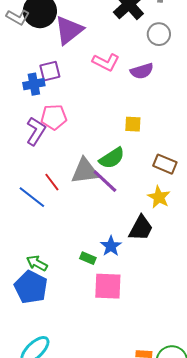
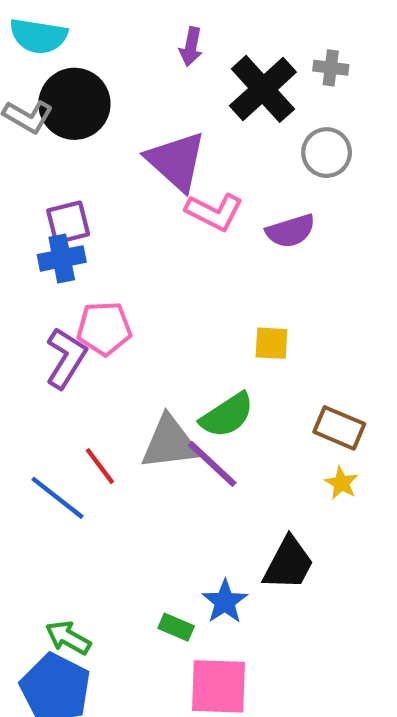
purple triangle: (69, 30) -> (176, 161), moved, turned -40
purple square: (50, 71) -> (68, 222), moved
yellow star: (159, 197) -> (341, 483), moved, size x0.7

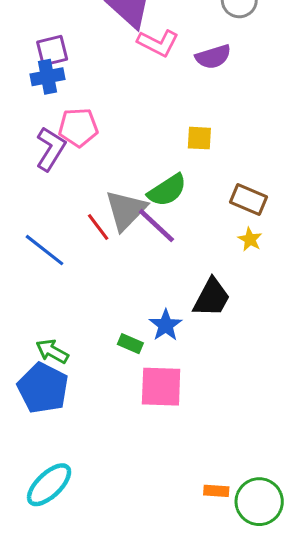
gray triangle: (170, 443) -> (126, 210), turned -39
red line: (100, 466) -> (98, 227), moved

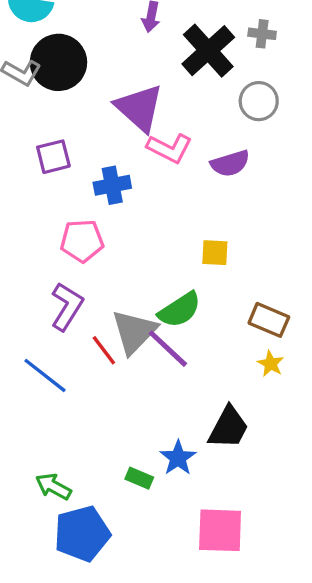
blue cross: (48, 77) -> (112, 185), moved
purple L-shape: (51, 149) -> (67, 306), moved
pink square: (161, 387) -> (220, 530), moved
blue pentagon: (43, 388) -> (82, 534), moved, turned 30

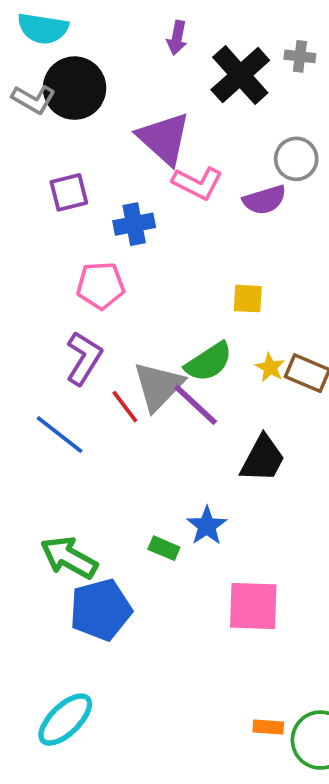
gray circle: (259, 101) -> (296, 159), moved
yellow star: (271, 364) -> (270, 367), moved
black trapezoid: (228, 428) -> (263, 459), moved
green arrow: (53, 487) -> (69, 557), size x1.4

